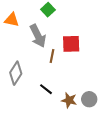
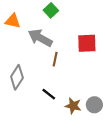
gray arrow: (38, 36) -> (40, 38), turned 145
red square: (71, 44) -> (87, 43), moved

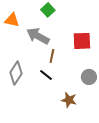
black line: (49, 94) -> (46, 75), moved
gray circle: (94, 105) -> (89, 77), moved

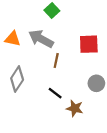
orange triangle: (12, 20) -> (13, 39), moved
black line: (46, 75) -> (55, 93), moved

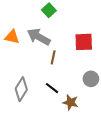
gray diamond: (17, 79) -> (21, 89), moved

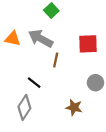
black line: (52, 88) -> (34, 83), moved
gray diamond: (21, 89) -> (24, 107), moved

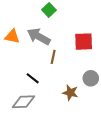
gray diamond: (24, 107) -> (23, 102), turned 55
brown star: (74, 107) -> (70, 93), moved

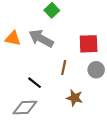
brown line: (53, 57) -> (64, 68), moved
gray circle: (91, 78) -> (96, 70), moved

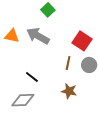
red square: (89, 44) -> (82, 41), turned 36
brown line: (64, 68) -> (68, 63), moved

